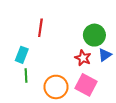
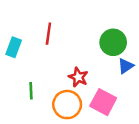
cyan rectangle: (22, 55) -> (14, 47), moved
red star: (83, 58) -> (78, 77), moved

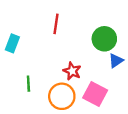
red line: (48, 34) -> (56, 24), moved

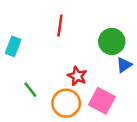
green line: (28, 84) -> (30, 90), turned -35

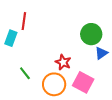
red line: (60, 25) -> (24, 21), moved

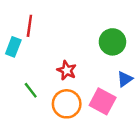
blue triangle: (101, 53) -> (125, 79), moved
red star: (63, 62) -> (67, 70), moved

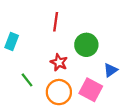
red line: (29, 26) -> (56, 22), moved
green circle: (112, 42) -> (86, 45), moved

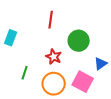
green line: (27, 80) -> (25, 73), turned 56

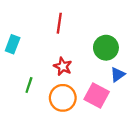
green circle: (79, 41) -> (106, 48), moved

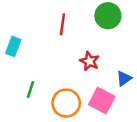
green circle: (106, 48) -> (108, 16), moved
red star: (63, 66) -> (89, 61), moved

